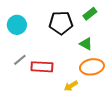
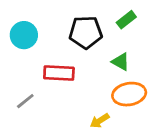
gray line: (20, 60) -> (25, 101), moved
red rectangle: (42, 67) -> (59, 73), moved

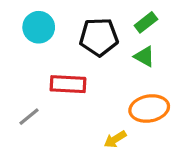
cyan circle: (24, 35) -> (39, 27), moved
green triangle: (121, 62) -> (144, 56), moved

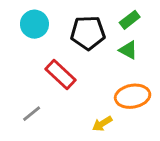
red rectangle: (68, 84) -> (60, 75), turned 40
gray line: (29, 117) -> (32, 114), moved

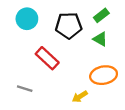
gray line: (32, 114) -> (25, 89), turned 56

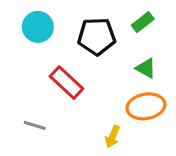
green triangle: (100, 39) -> (146, 68), moved
yellow arrow: (80, 97) -> (113, 137), turned -35

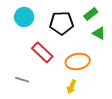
green triangle: (146, 68) -> (99, 33), moved
orange ellipse: (146, 106) -> (78, 61), moved

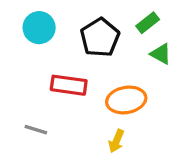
black pentagon: (61, 23) -> (100, 37), turned -30
red rectangle: (42, 52) -> (69, 85), turned -35

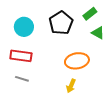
cyan circle: (39, 28) -> (24, 27), moved
red rectangle: (69, 85) -> (21, 56), moved

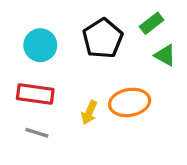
yellow arrow: (71, 86) -> (89, 113), moved

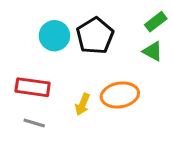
green rectangle: (152, 23) -> (156, 22), moved
cyan circle: (40, 45) -> (54, 36), moved

